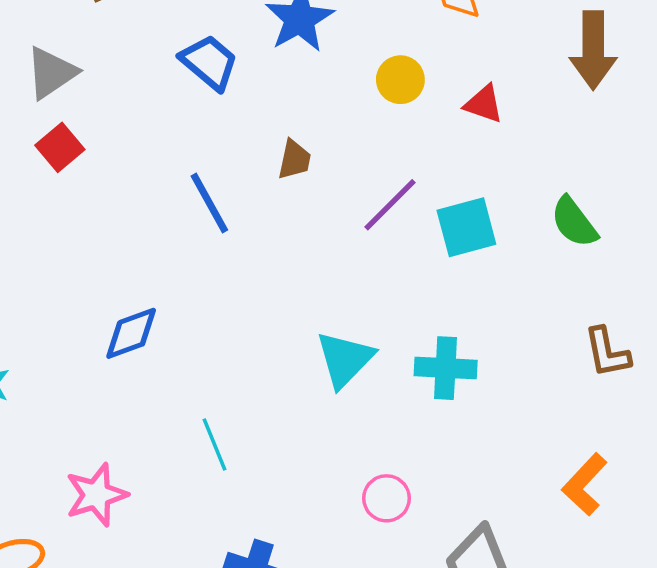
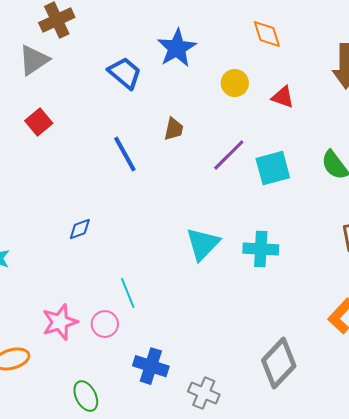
gray triangle: (51, 73) -> (34, 60), moved
blue diamond: (131, 333) -> (80, 229), size x0.7
pink circle: (386, 498) -> (105, 324), moved

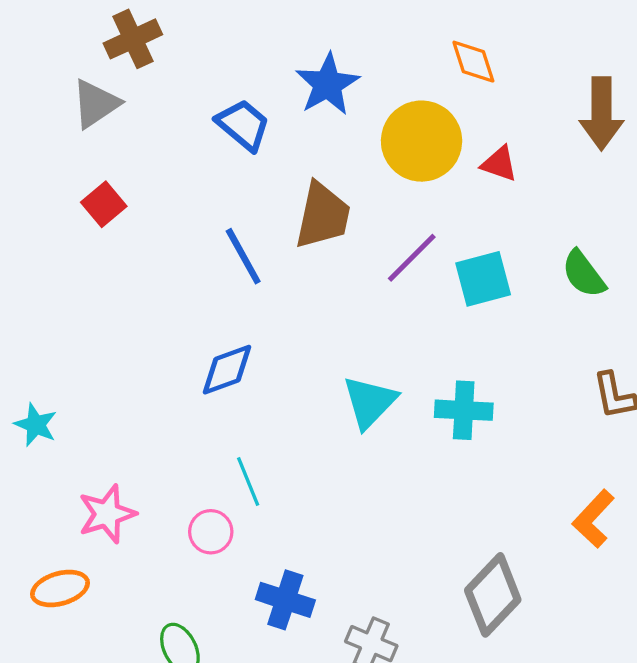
yellow circle: (235, 83) -> (422, 141), size x1.8
brown trapezoid: (174, 129) -> (323, 216), size x1.8
blue diamond: (80, 229) -> (227, 370), moved, size x1.5
pink star: (60, 322) -> (107, 514), moved

